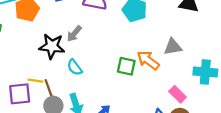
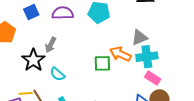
black star: (52, 46) -> (33, 60), turned -30
cyan cross: (205, 72) -> (147, 57), moved

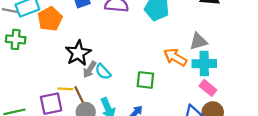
gray arrow: (51, 45) -> (90, 70), moved
green square: (102, 63) -> (145, 80), moved

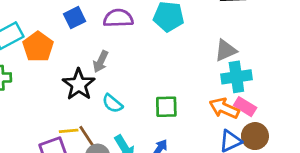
orange arrow: (175, 57) -> (224, 108), moved
gray arrow: (90, 70) -> (101, 62), moved

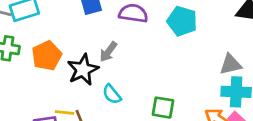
orange pentagon: (38, 47) -> (47, 56), moved

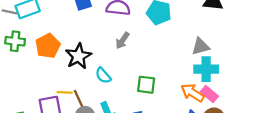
gray arrow: (108, 52) -> (123, 41), moved

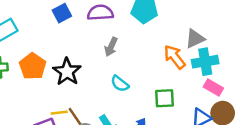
cyan semicircle: (103, 76) -> (120, 84), moved
green square: (146, 85) -> (164, 98), moved
orange arrow: (192, 93) -> (175, 57), moved, turned 30

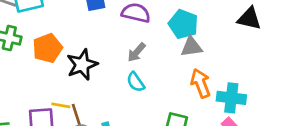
gray triangle: (195, 39) -> (191, 47), moved
cyan semicircle: (120, 84) -> (136, 82), moved

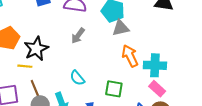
cyan semicircle: (136, 82) -> (77, 78), moved
yellow line: (61, 105) -> (25, 66), moved

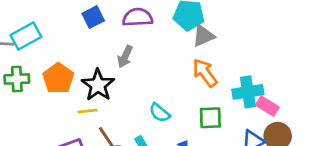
gray arrow: (78, 36) -> (125, 57), moved
orange arrow: (130, 56) -> (205, 73), moved
cyan cross: (155, 65) -> (248, 92), moved

